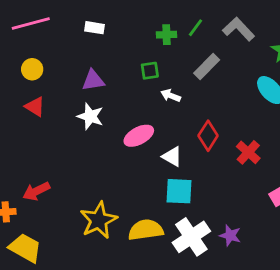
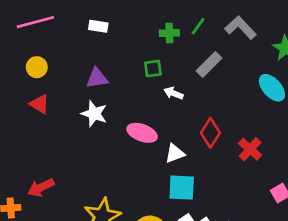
pink ellipse: (139, 136) -> (142, 133), turned 48
white triangle: (172, 157) -> (175, 153), turned -50

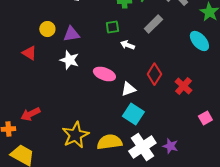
yellow circle: (37, 67) -> (47, 29), moved
cyan square: (182, 188) -> (133, 114), turned 30

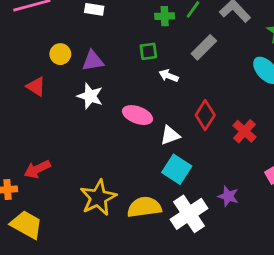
purple star: (170, 146) -> (228, 196), moved

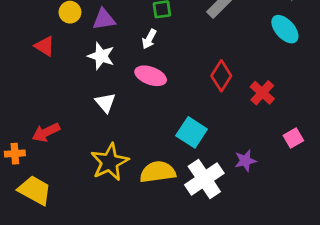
white arrow: (169, 76) -> (149, 39), moved, turned -84
white triangle: (170, 135) -> (105, 103), moved, turned -50
purple star: (228, 196) -> (245, 161), turned -30

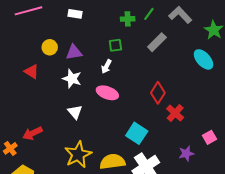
red cross: (262, 93) -> (175, 113), moved
orange cross: (15, 154) -> (10, 148), turned -32
purple star: (245, 161) -> (186, 154), moved

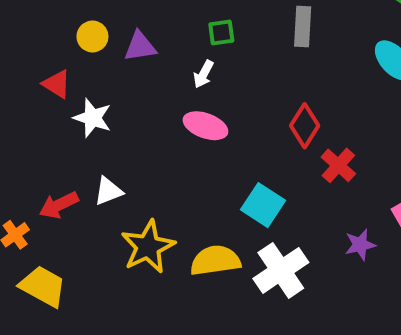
gray rectangle: (157, 42) -> (303, 27), turned -42
white star: (72, 79) -> (92, 118), moved
white triangle: (75, 112) -> (108, 191), moved, turned 49

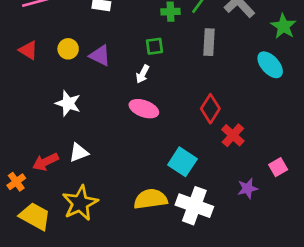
purple triangle: (140, 46) -> (100, 56), turned 35
red triangle: (57, 84) -> (28, 50), moved
yellow star: (148, 247) -> (80, 203), moved
white cross: (281, 270) -> (194, 206), turned -36

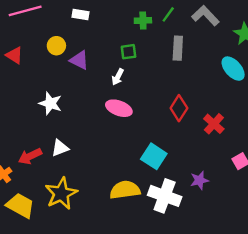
yellow circle: (68, 49) -> (56, 46), moved
red cross: (233, 135) -> (214, 124), moved
purple star: (248, 188) -> (199, 180), moved

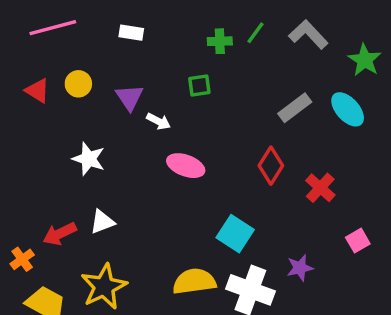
yellow circle: (56, 46) -> (78, 84), moved
gray rectangle: (178, 48) -> (295, 108), moved, turned 50
purple triangle: (79, 60) -> (129, 97), turned 30
white arrow: (118, 77) -> (158, 121), moved, turned -91

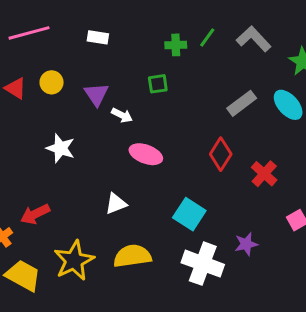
white triangle: (102, 222) -> (116, 204), moved
yellow semicircle: (194, 281) -> (132, 256), moved

